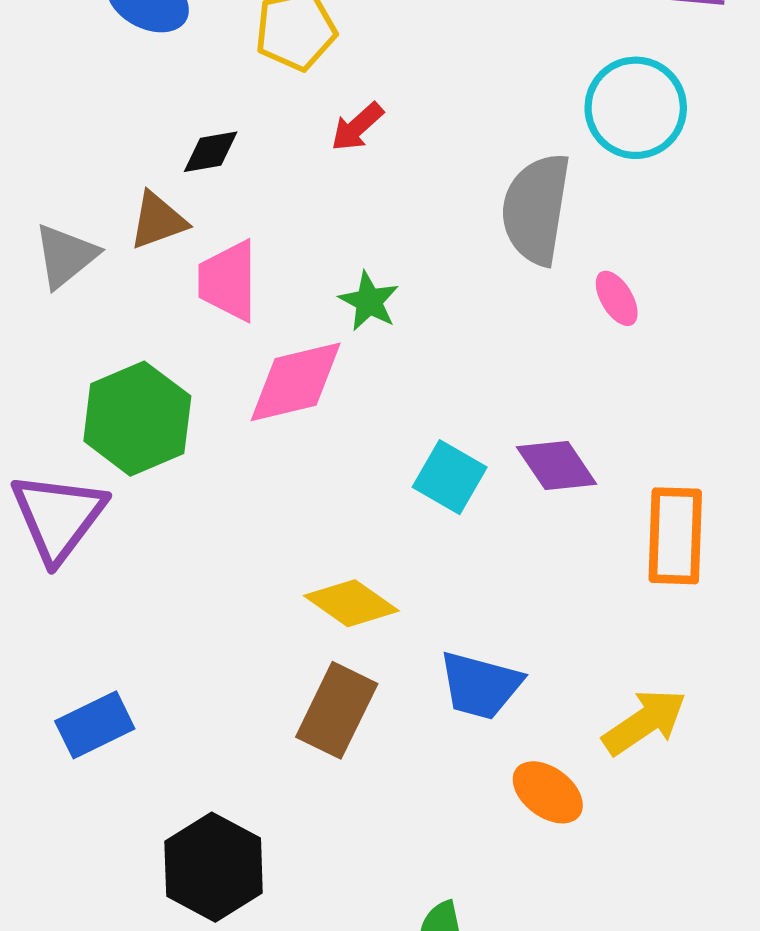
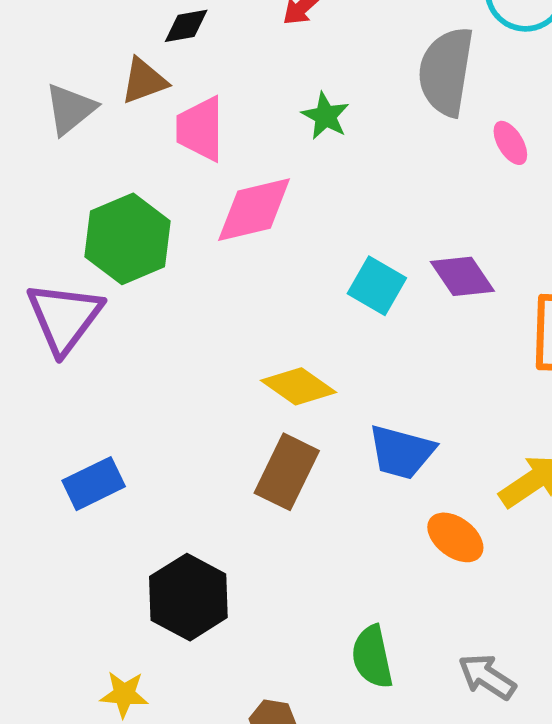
green star: (369, 301) -> (325, 116), moved

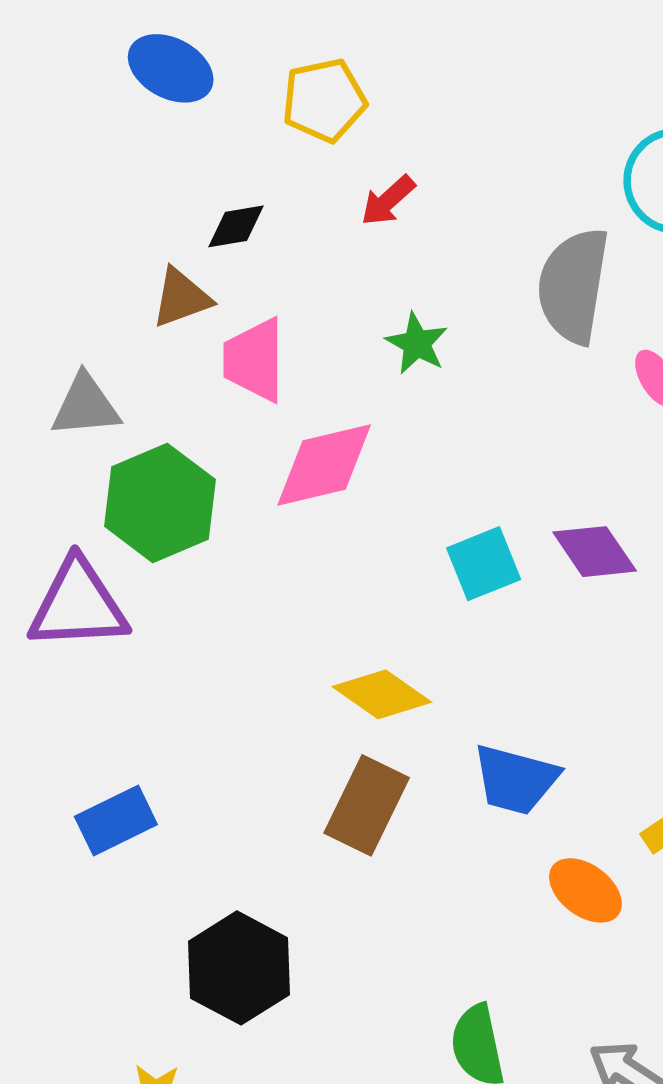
gray triangle: (70, 109) -> (86, 406), moved, turned 34
cyan square: (377, 286) -> (484, 564), turned 38
purple triangle: (64, 317) -> (78, 605), turned 50

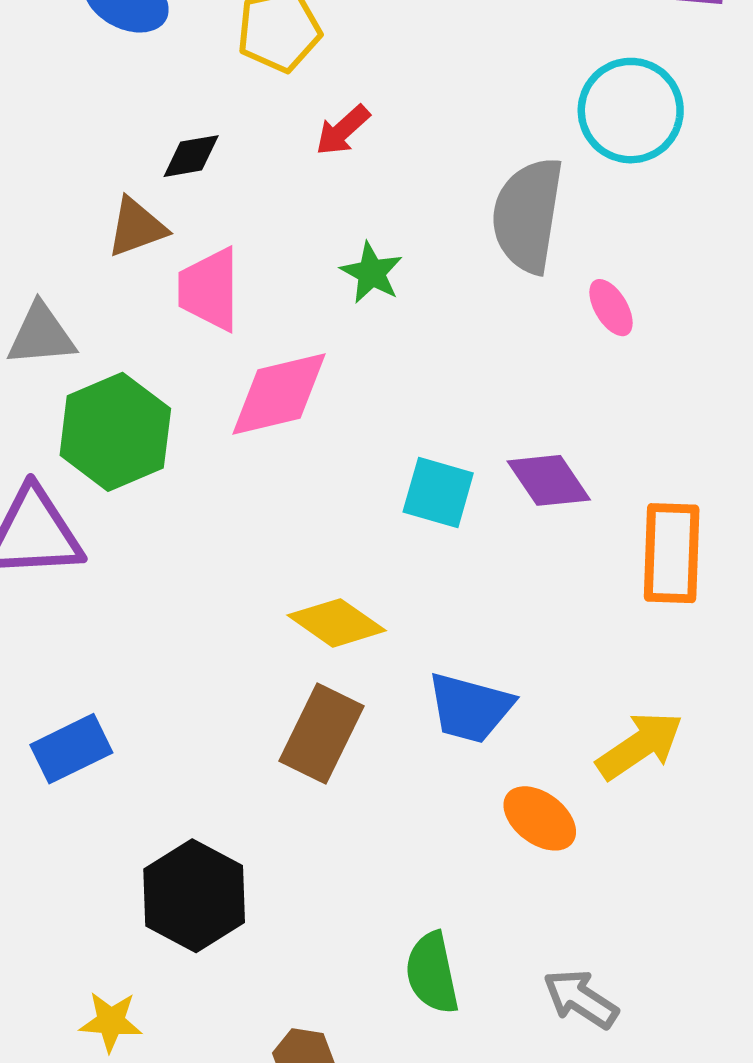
cyan square: (484, 564) -> (438, 493), turned 38

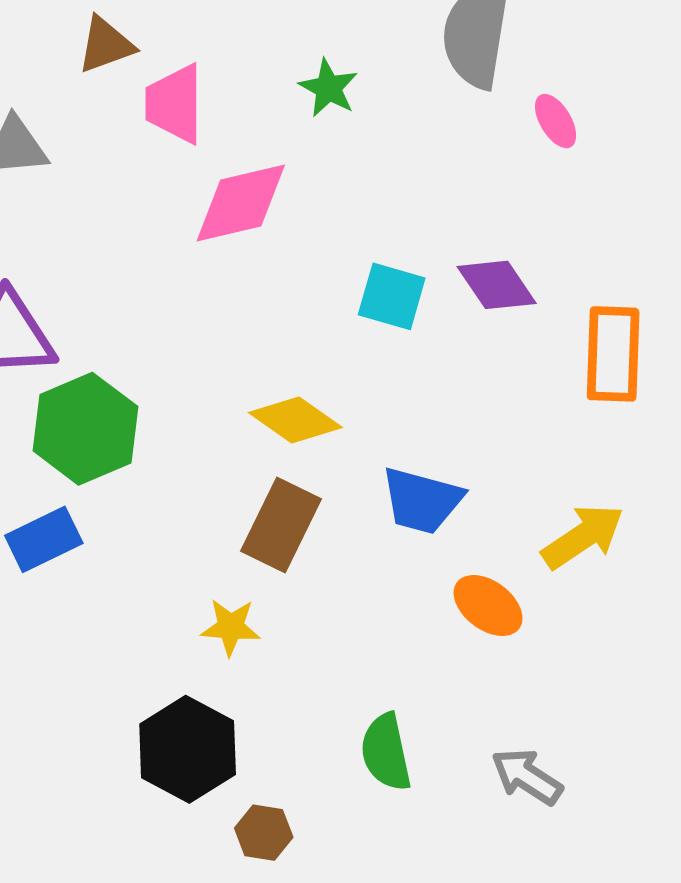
green hexagon: (115, 432) -> (85, 429), moved
black hexagon: (194, 896) -> (188, 749), moved
yellow star: (111, 1022) -> (231, 627), moved

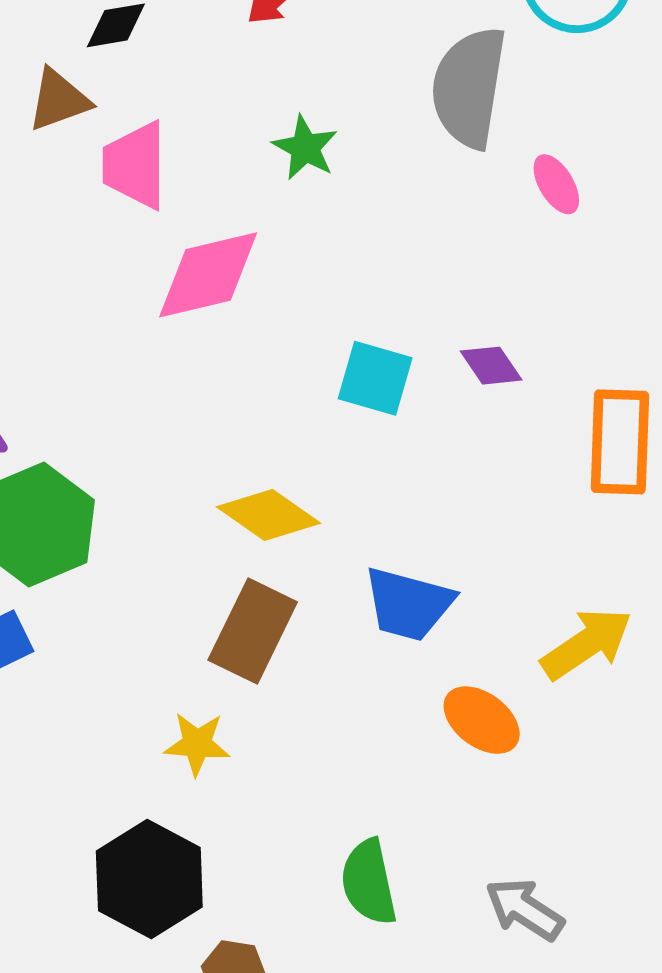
purple diamond: (497, 285) -> (491, 366), size x0.7

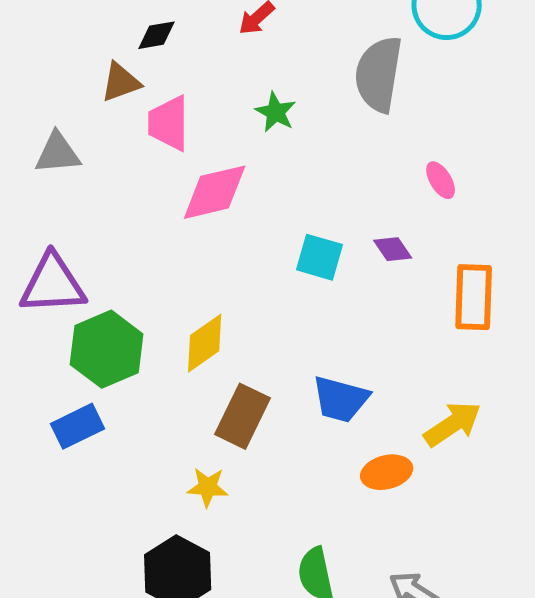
pink ellipse: (556, 184) -> (441, 180), moved
yellow diamond: (269, 515) -> (205, 343), moved, turned -70
orange ellipse: (482, 720) -> (387, 472), turned -51

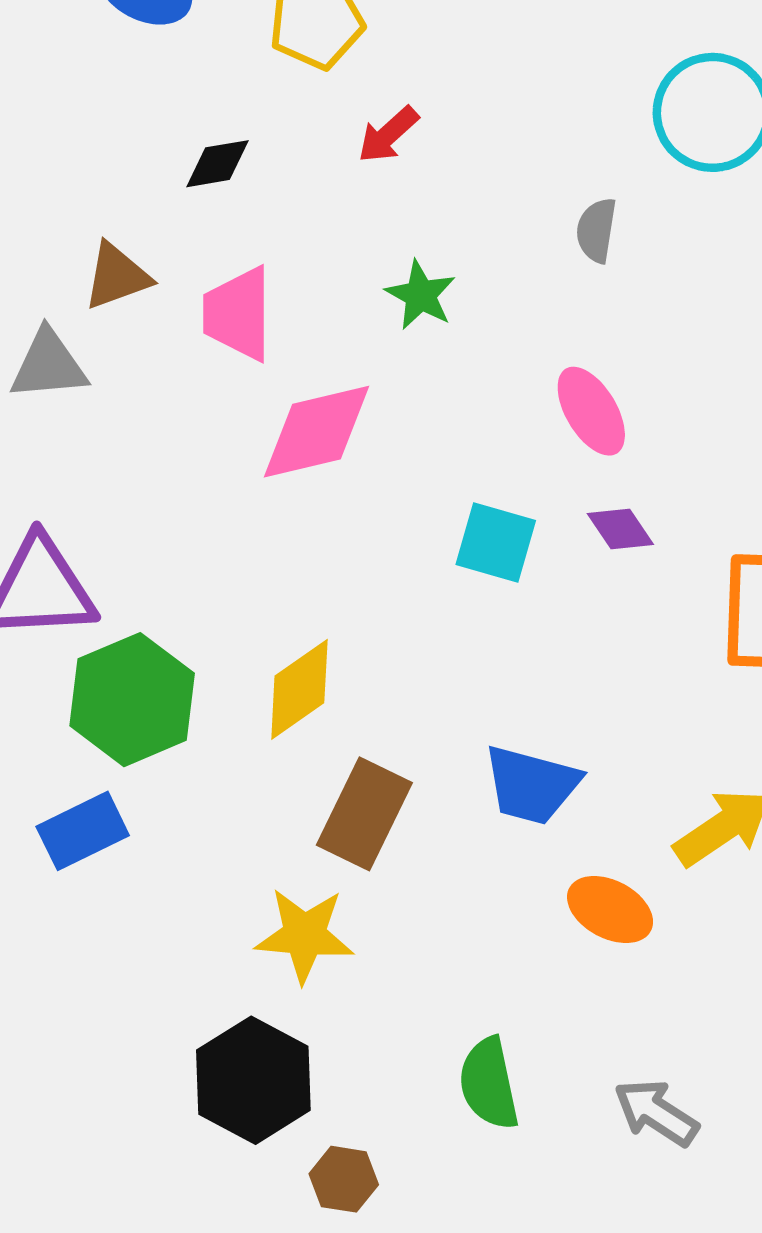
gray semicircle: (379, 74) -> (596, 230), size x0.5
brown triangle: (121, 82) -> (117, 276), moved
pink ellipse: (441, 180) -> (591, 411), moved, size x1.4
orange ellipse: (387, 472) -> (610, 910), turned 42
yellow star: (208, 487) -> (305, 935), size x1.4

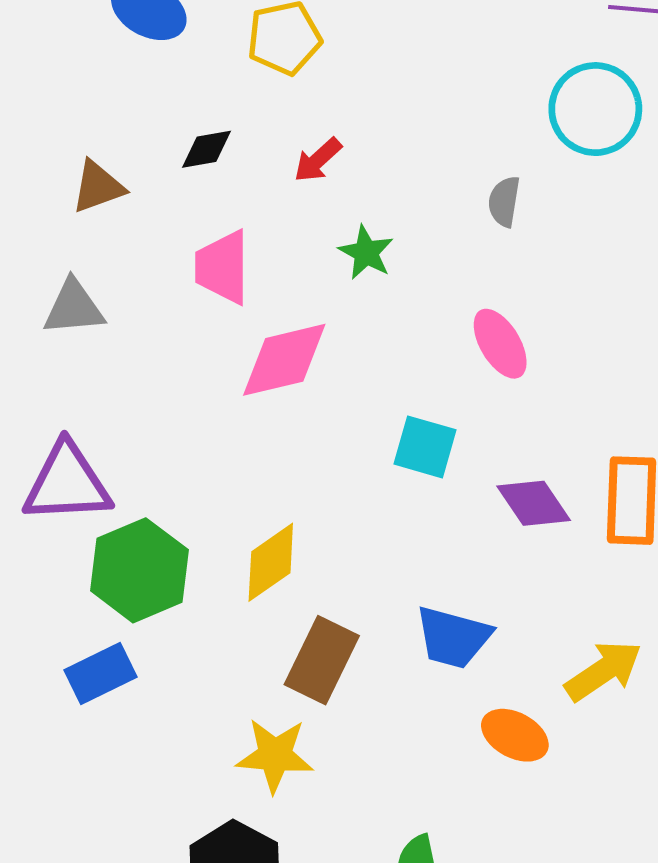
red arrow: (388, 135) -> (318, 160), moved
brown triangle: (117, 276) -> (98, 187), moved
purple diamond: (620, 529) -> (534, 503), moved, size x1.4

